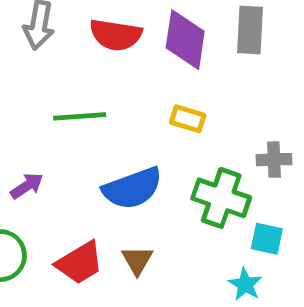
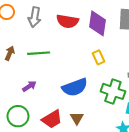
green line: (80, 116) -> (39, 53), moved
yellow rectangle: (188, 119) -> (98, 57), turned 48

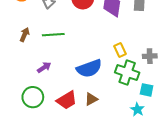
yellow rectangle: (98, 57) -> (120, 50), moved
brown triangle: (77, 118) -> (91, 99), turned 32

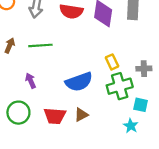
purple arrow: (44, 67) -> (31, 81), turned -80
green cross: (127, 73) -> (120, 86), turned -35
red trapezoid: (67, 100) -> (55, 116), turned 35

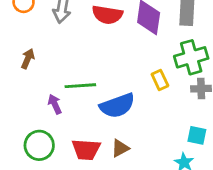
green line: (40, 45) -> (80, 86), moved
green cross: (120, 86) -> (191, 57), moved

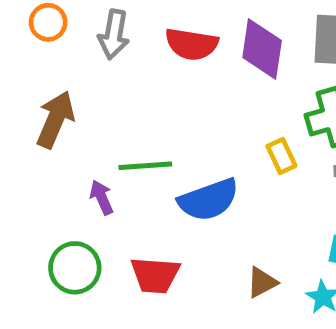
brown arrow: (28, 59) -> (55, 120), size x1.6
brown triangle: (120, 148) -> (262, 282), moved

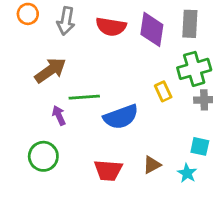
brown arrow: (55, 120) -> (50, 70), moved, turned 32
red trapezoid: (155, 275) -> (108, 170), moved

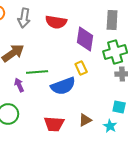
purple diamond: (152, 29) -> (85, 39), moved
yellow rectangle: (163, 91) -> (81, 68), moved

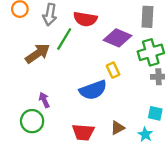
purple diamond: (85, 39) -> (117, 38), turned -75
green line: (37, 72) -> (64, 39), moved, turned -55
purple arrow: (19, 85) -> (44, 100), moved

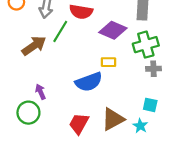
yellow rectangle: (113, 70) -> (109, 62), turned -64
brown triangle: (117, 128) -> (113, 119), size x1.6
red trapezoid: (83, 132) -> (79, 124), turned 115

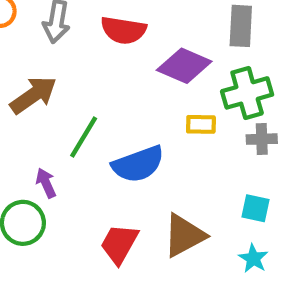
green line: (60, 31) -> (84, 137), moved
yellow rectangle: (109, 62) -> (201, 124), moved
cyan star: (140, 126) -> (253, 258), moved

